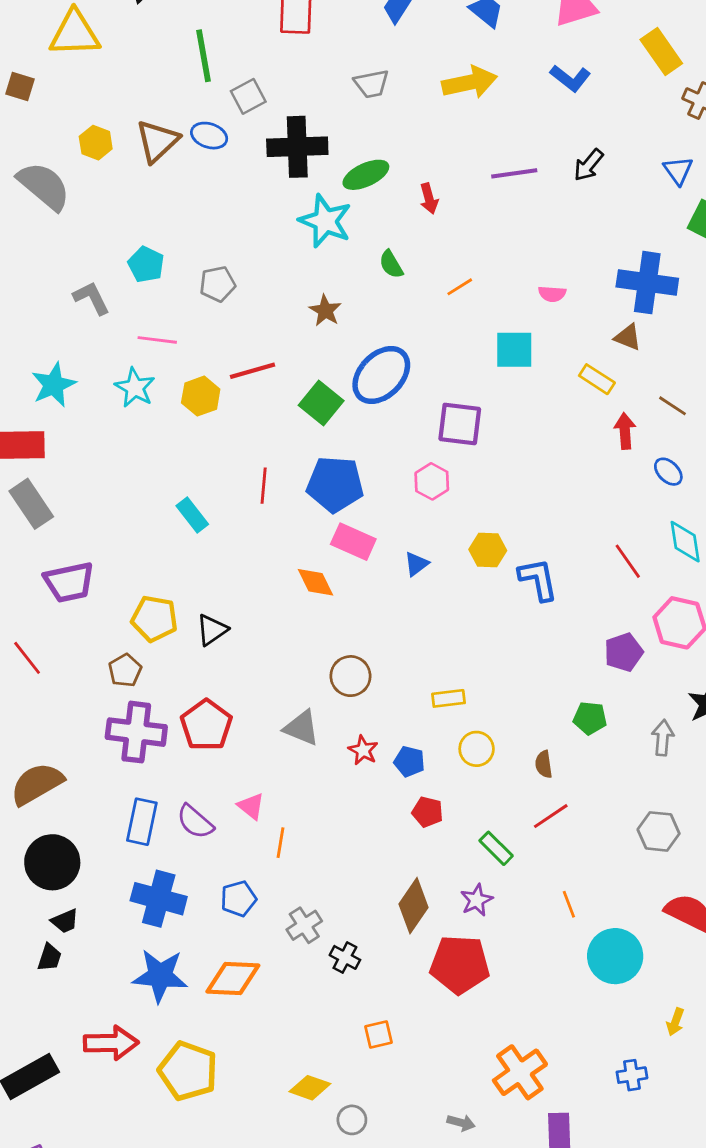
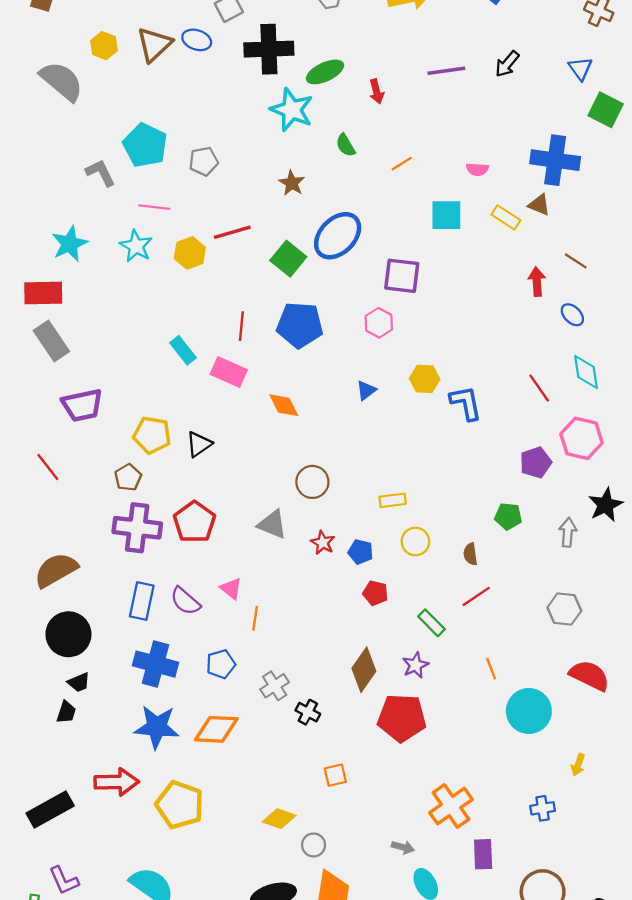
cyan pentagon: (146, 264) -> (145, 145), size x1.5
yellow rectangle: (597, 379) -> (506, 217), moved
pink rectangle: (353, 542) -> (229, 372), moved

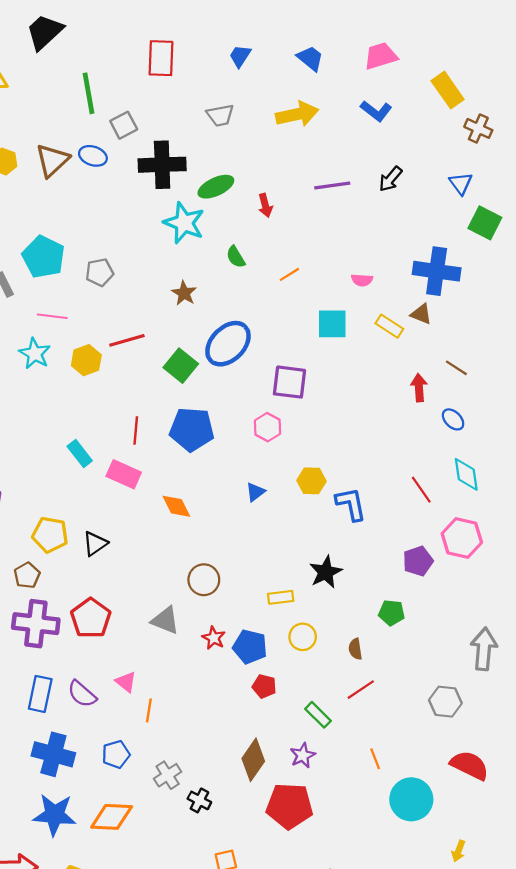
black star: (606, 505) -> (326, 572), moved
gray arrow: (568, 532) -> (484, 649), moved, size x1.5
blue pentagon: (360, 552) -> (250, 647), size x1.4

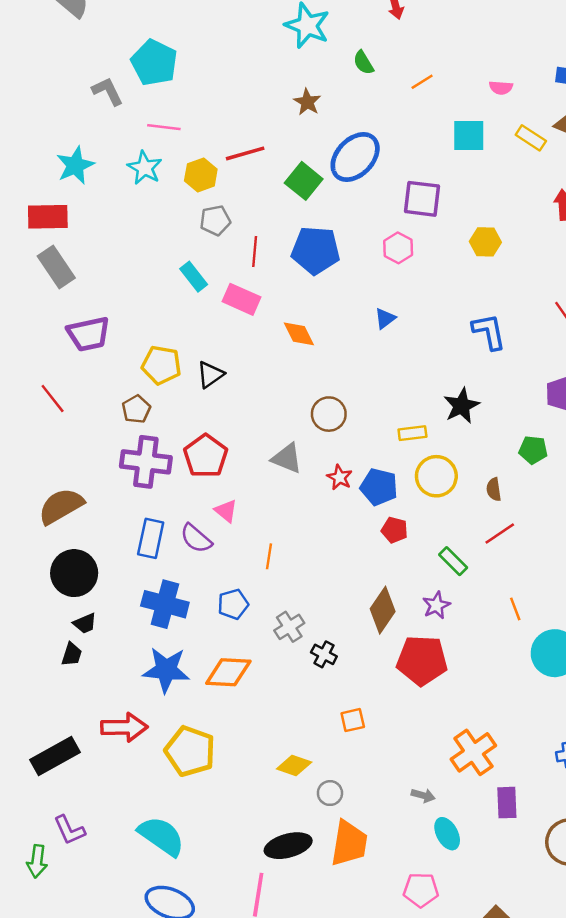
gray pentagon: (100, 272) -> (215, 220), moved
yellow hexagon: (311, 481) -> (485, 242), moved
yellow circle: (303, 637) -> (436, 476), size x1.4
pink triangle: (126, 682) -> (226, 511), moved

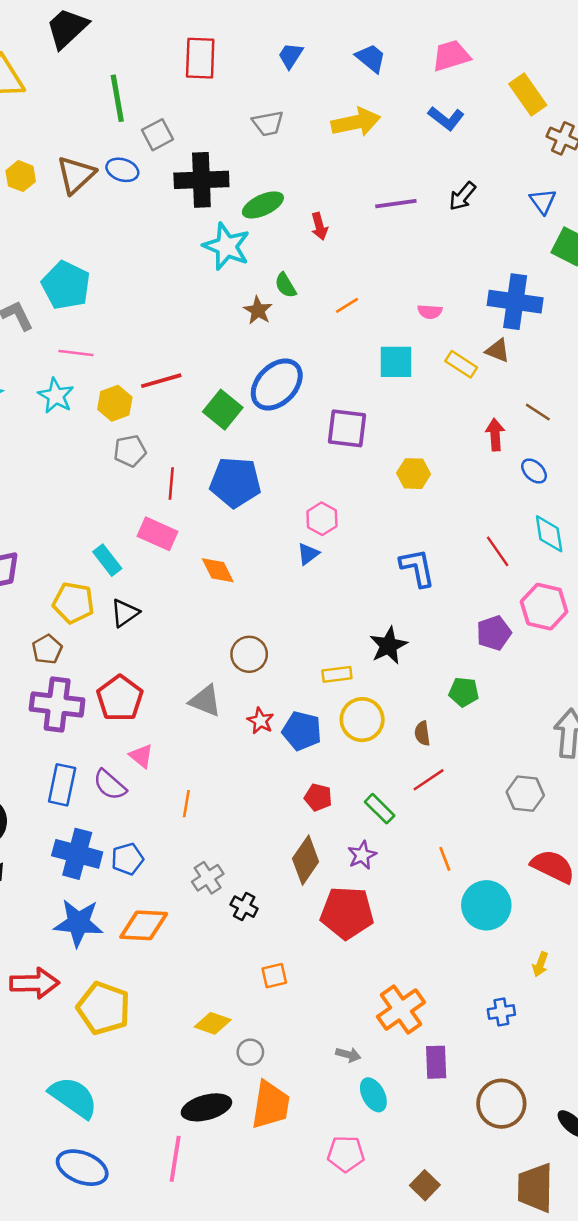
brown star: (307, 102) -> (258, 310), moved
pink hexagon: (398, 248) -> (322, 519), moved
cyan rectangle: (194, 277) -> (107, 560), moved
red pentagon: (395, 530) -> (318, 797), moved
blue pentagon: (233, 604) -> (127, 859), moved

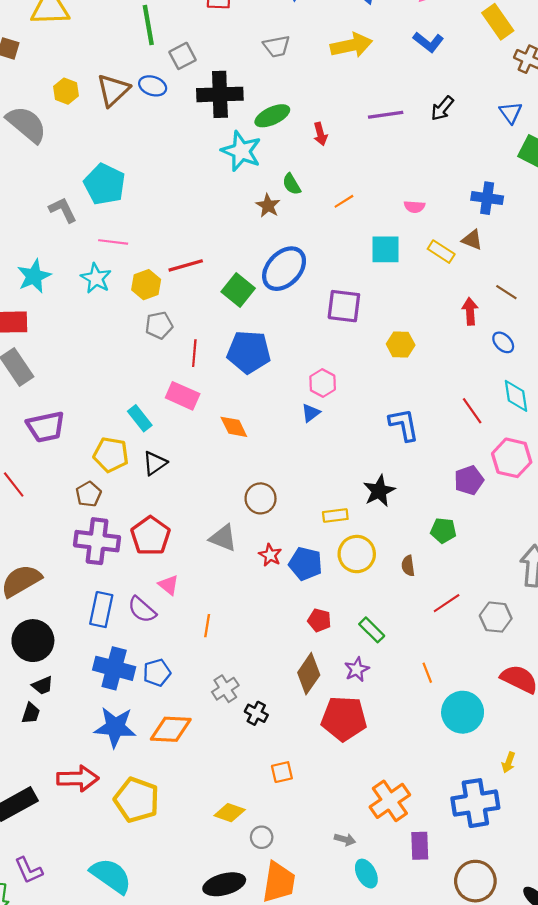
blue cross: (515, 302) -> (487, 198), size x0.7
red line: (429, 780) -> (447, 603), moved
blue cross: (501, 1012) -> (475, 803), size x2.0

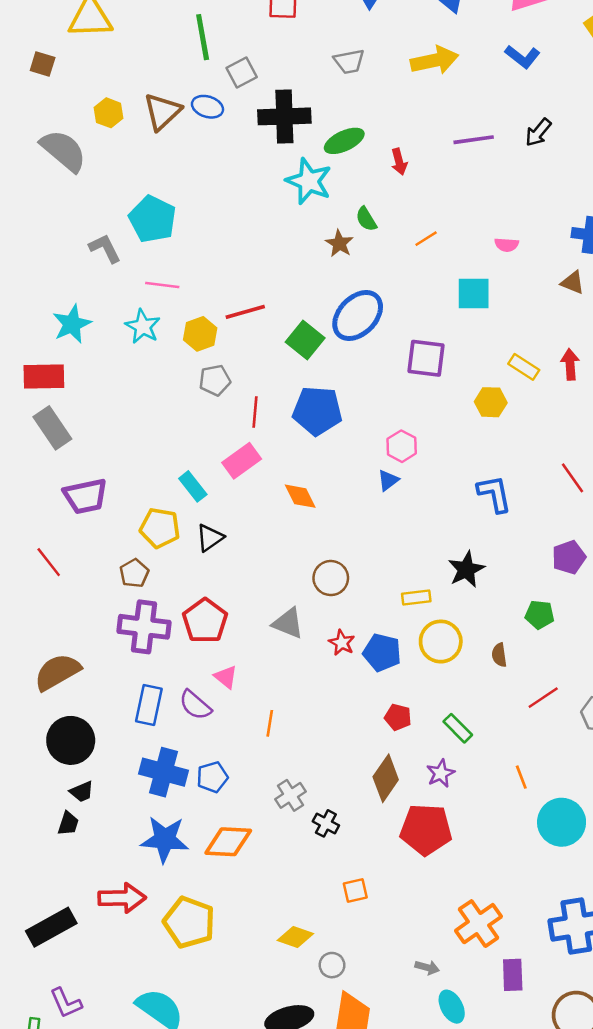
yellow rectangle: (441, 252) -> (524, 367), moved
pink rectangle: (183, 396) -> (242, 461), turned -60

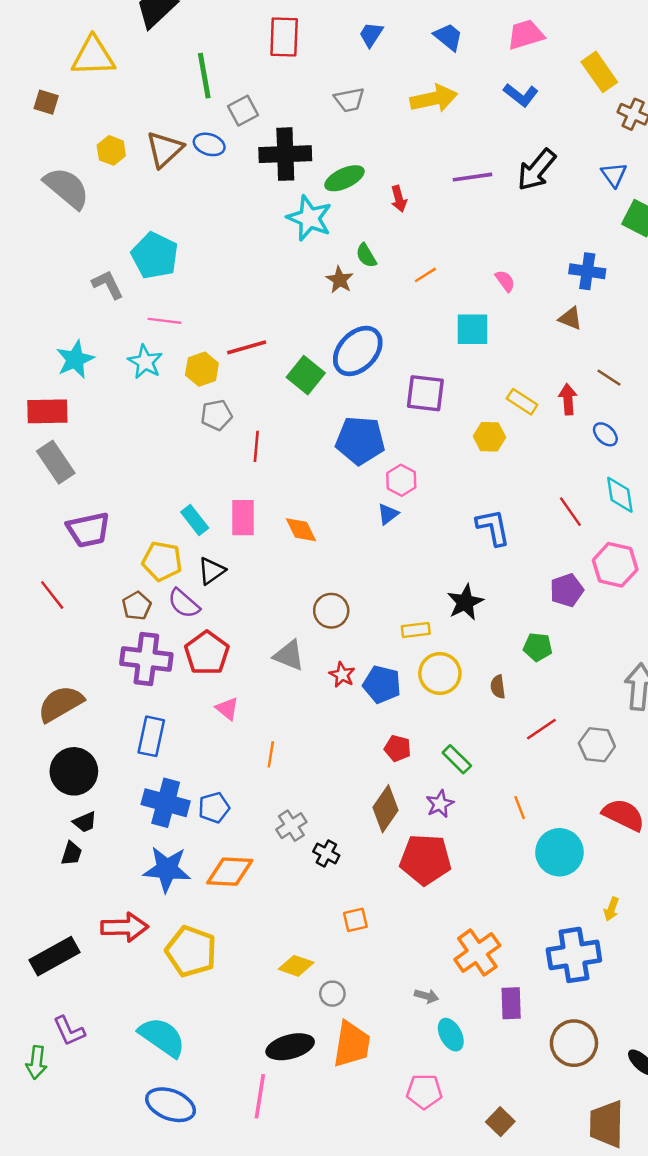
black arrow: (538, 132) -> (537, 170), size x1.5
pink semicircle: (507, 245) -> (505, 281), turned -130
blue pentagon: (317, 411) -> (360, 440), moved
pink rectangle: (242, 461) -> (243, 518), moved, turned -54
purple semicircle: (195, 705) -> (184, 603), moved

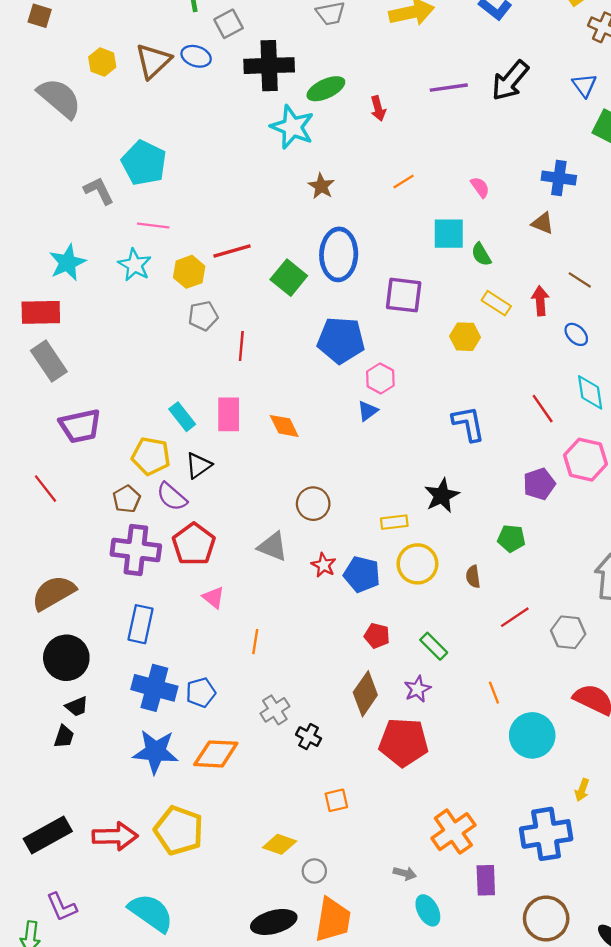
green semicircle: (366, 256) -> (481, 254), moved
blue ellipse: (358, 351) -> (339, 254), turned -42
red arrow: (125, 927) -> (115, 836), moved

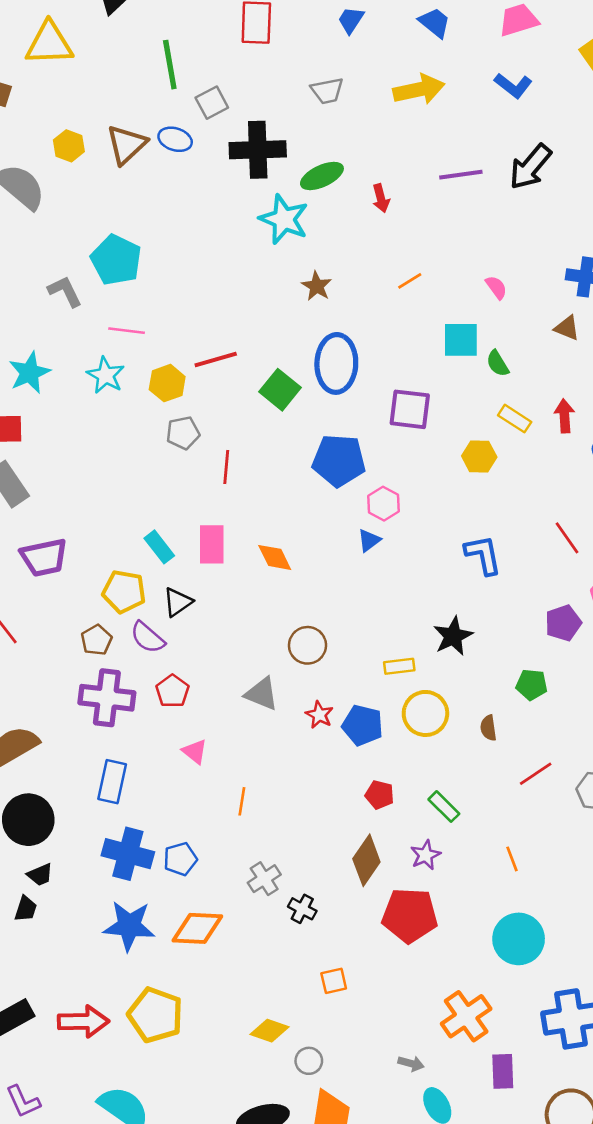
red pentagon: (194, 544) -> (172, 691), size x0.7
cyan circle: (532, 735) -> (519, 939), moved

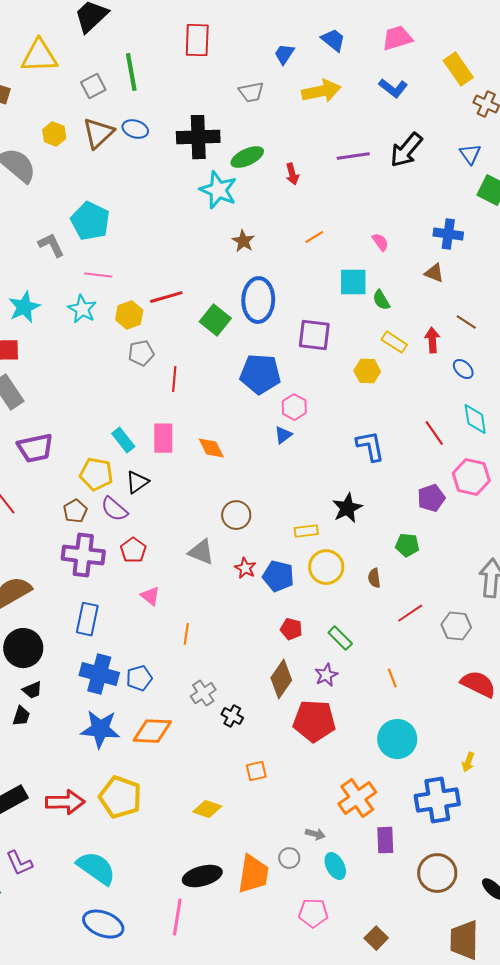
blue trapezoid: (351, 20) -> (284, 54), moved
gray square: (212, 103) -> (93, 86), moved
gray circle: (309, 1061) -> (289, 858), moved

